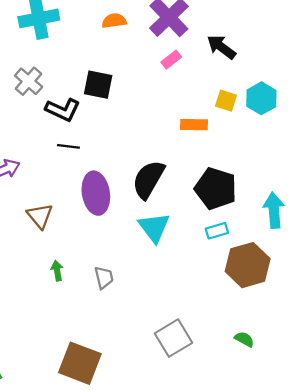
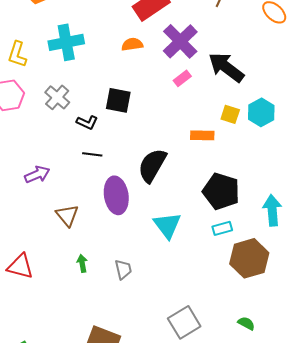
black arrow: (221, 47) -> (226, 67), size x1.4
black L-shape: (63, 110) -> (87, 122), size x0.7
black semicircle: (148, 179) -> (152, 165), moved

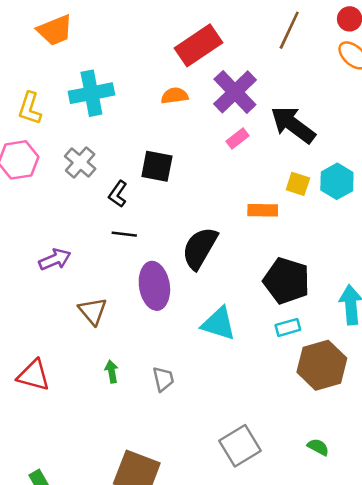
black L-shape: (87, 122) -> (118, 194), turned 100
cyan triangle: (167, 225) -> (219, 324), turned -36

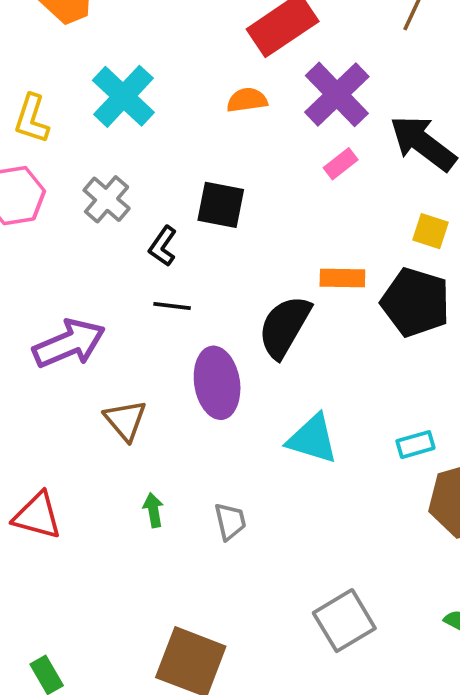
cyan cross: (91, 93) -> (123, 96), turned -36
orange rectangle: (263, 210) -> (342, 278), moved
purple arrow: (55, 259) -> (69, 343), size x1.5
black pentagon: (287, 281) -> (415, 302), moved

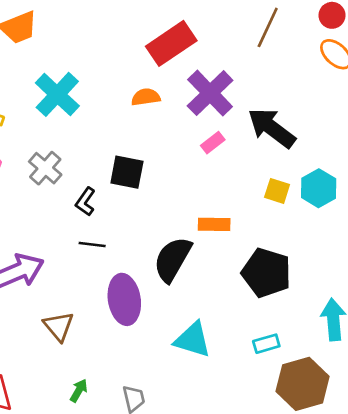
black pentagon: (415, 302) -> (266, 273), moved
green arrow: (153, 510) -> (79, 391), turned 40

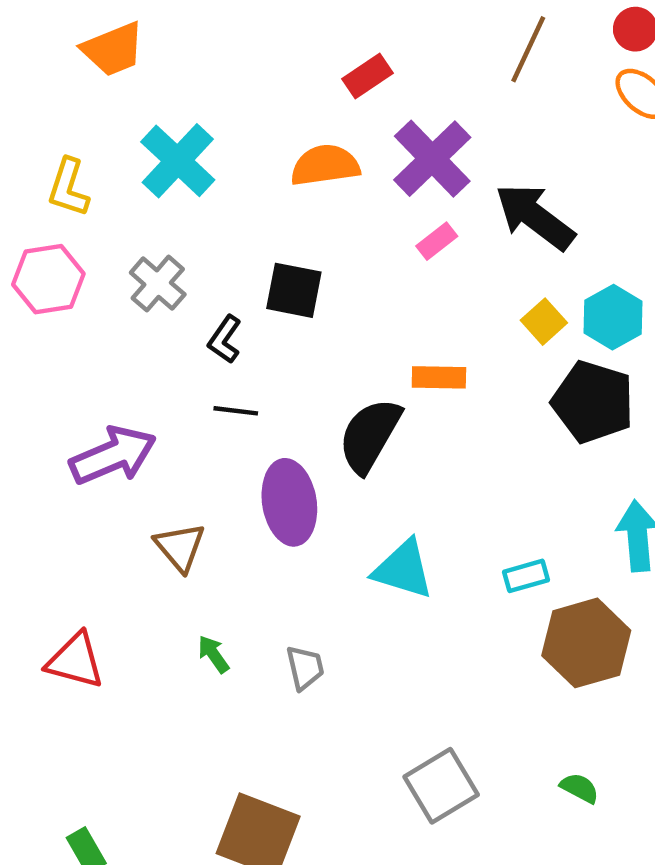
red rectangle: (171, 43) -> (367, 76), size x0.6
orange semicircle: (146, 97) -> (325, 165), size x1.4
yellow square: (277, 191) -> (544, 322), turned 30
black pentagon: (266, 273) -> (593, 402), moved
green arrow: (79, 391) -> (213, 654), turned -65

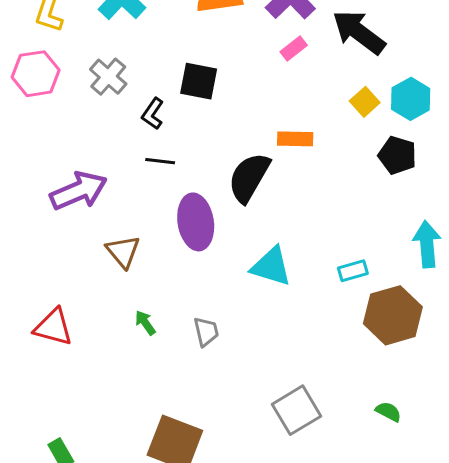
black pentagon: (593, 402) -> (397, 155), size x0.7

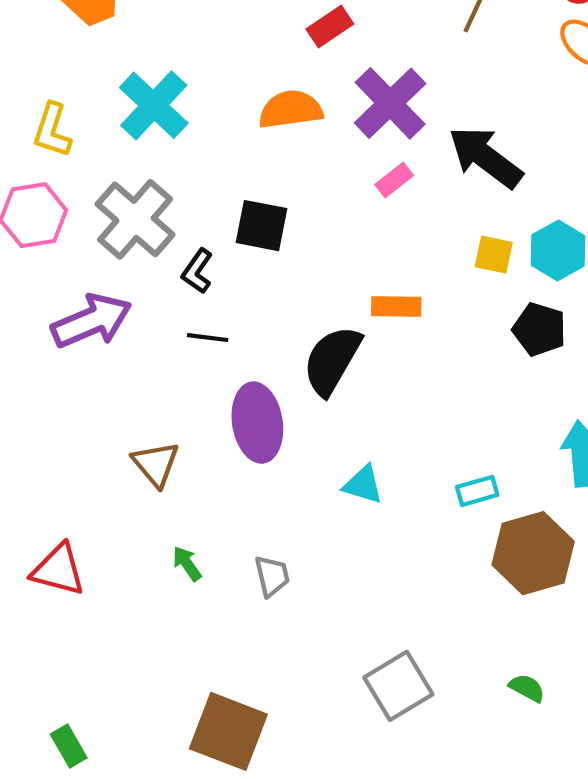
gray cross: (108, 77) -> (135, 219), size x1.5
yellow square: (365, 102) -> (494, 255), turned -36
purple arrow: (79, 191) -> (92, 321), moved
cyan triangle: (271, 266) -> (363, 485), size x0.7

